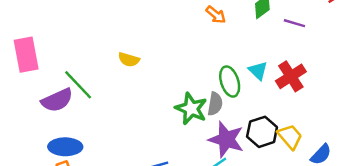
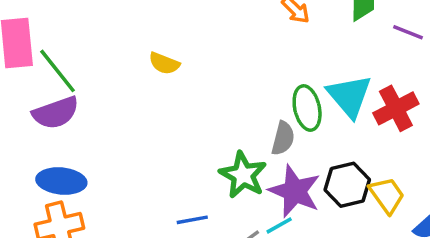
cyan triangle: (258, 71) -> (349, 96), size x1.6
green line: (78, 85) -> (57, 71), moved
green star: (191, 109) -> (243, 175), moved

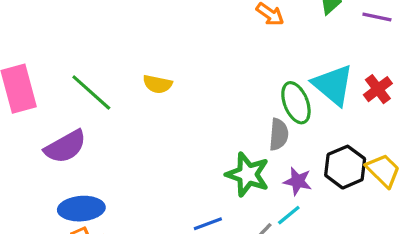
green line: (57, 71) -> (91, 93), moved
red cross: (396, 108) -> (378, 89), size x0.7
purple star: (295, 191) -> (298, 181), size x0.6

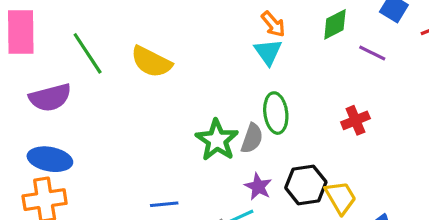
yellow semicircle: (157, 84) -> (151, 62), size x1.5
cyan triangle: (333, 85) -> (268, 52), moved, size x0.7
green star: (248, 174) -> (217, 140), moved

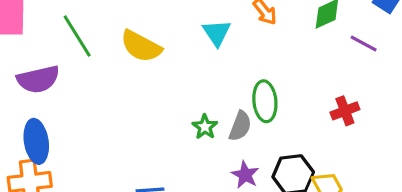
cyan triangle: (268, 52) -> (217, 33), moved
green star: (217, 140) -> (205, 127), size x0.6
blue ellipse: (50, 159) -> (36, 141), turned 69

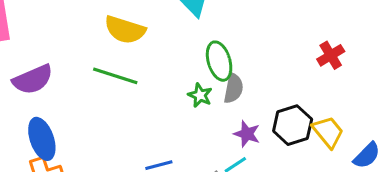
green line: (77, 36) -> (115, 76), moved, turned -30
green ellipse: (265, 101) -> (219, 61), moved

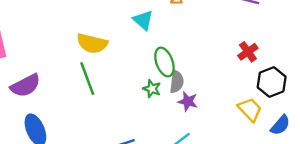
green line: (115, 76) -> (87, 79), turned 56
black hexagon: (293, 125) -> (272, 82), moved
purple star: (247, 134) -> (188, 101), moved

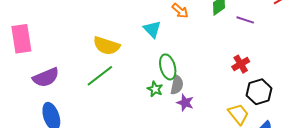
green line: (87, 79) -> (100, 76), turned 68

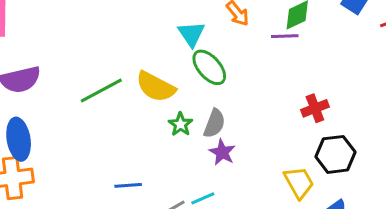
purple line: (245, 20) -> (285, 36), moved, turned -30
yellow semicircle: (106, 46) -> (156, 87), moved
green ellipse: (168, 67) -> (209, 67), moved, turned -35

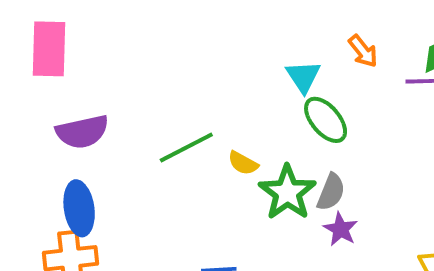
yellow semicircle: (156, 87) -> (243, 163), moved, size x0.6
green star: (180, 124) -> (287, 192), size x1.8

